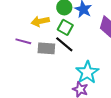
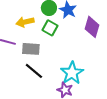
black line: (64, 44) -> (34, 71), moved

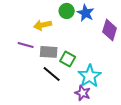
green square: (50, 28) -> (68, 59), moved

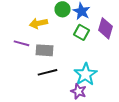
green square: (68, 59) -> (82, 32), moved
black line: (52, 74) -> (48, 72), turned -54

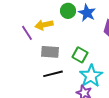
green square: (82, 32) -> (80, 55), moved
purple line: (22, 43) -> (27, 33), moved, turned 42

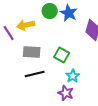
cyan star: (91, 76) -> (73, 76), size x0.6

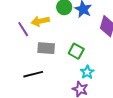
black line: (35, 74) -> (33, 74), moved

